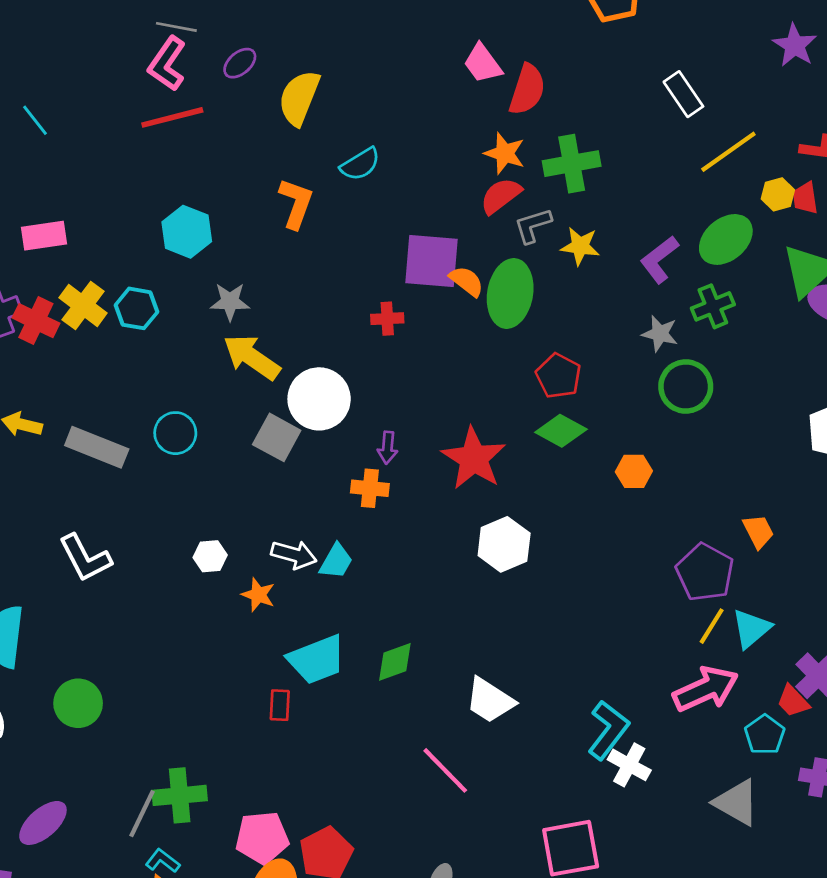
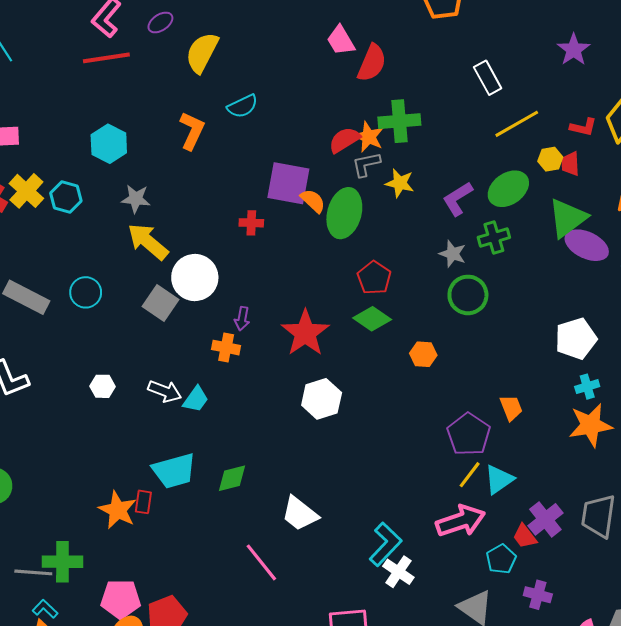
orange star: (505, 153) -> (369, 137), moved
orange star: (258, 595) -> (118, 510), moved, size x1.5
gray line: (142, 814) -> (33, 572), turned 63

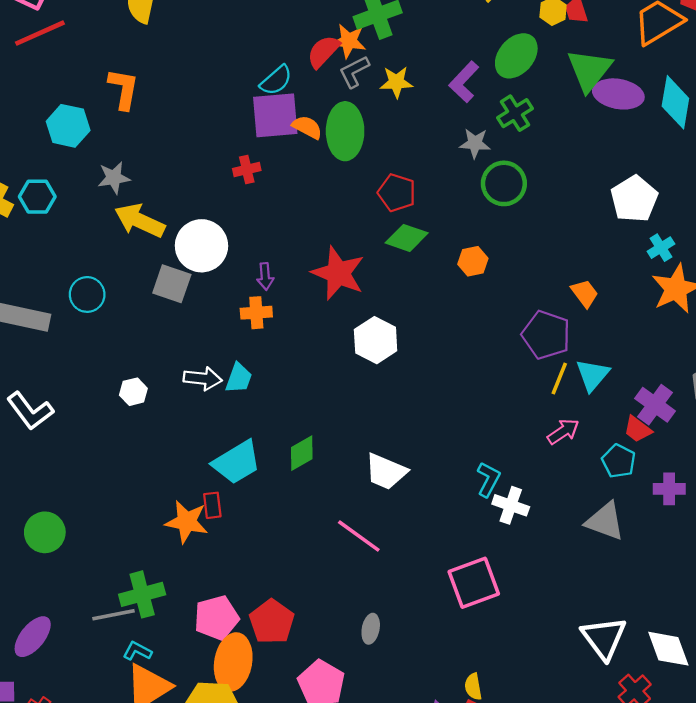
cyan semicircle: (243, 106) -> (276, 80), moved
orange L-shape: (192, 131) -> (123, 89), moved
pink arrow: (461, 521) -> (563, 432), size x0.6
cyan L-shape: (385, 544) -> (488, 479), size x0.7

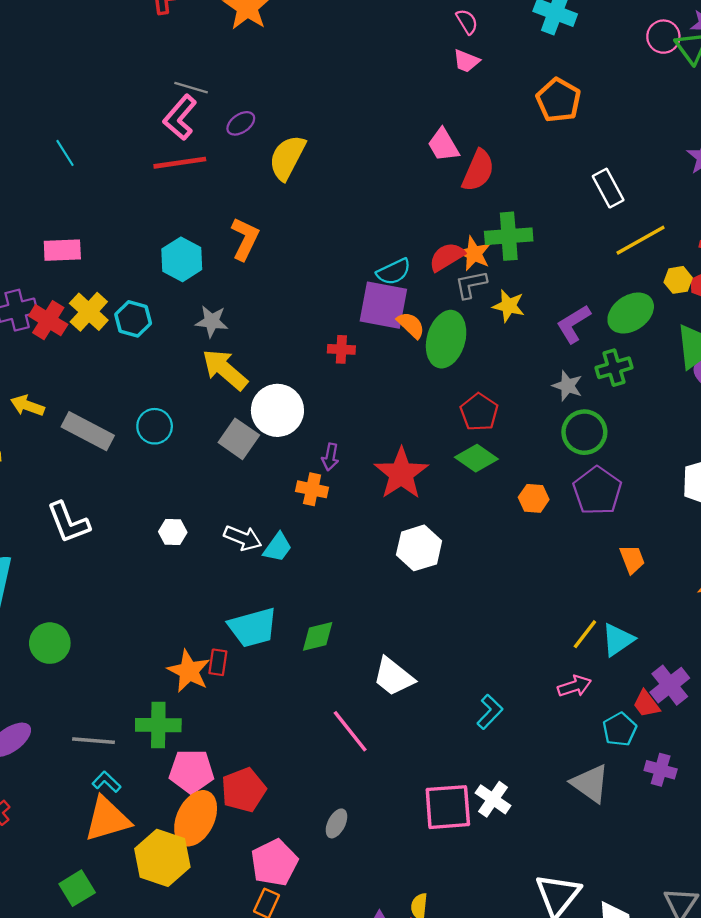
purple pentagon: (546, 335) -> (597, 491), moved
white cross: (511, 505) -> (493, 799), moved
green cross: (142, 594) -> (158, 725), moved

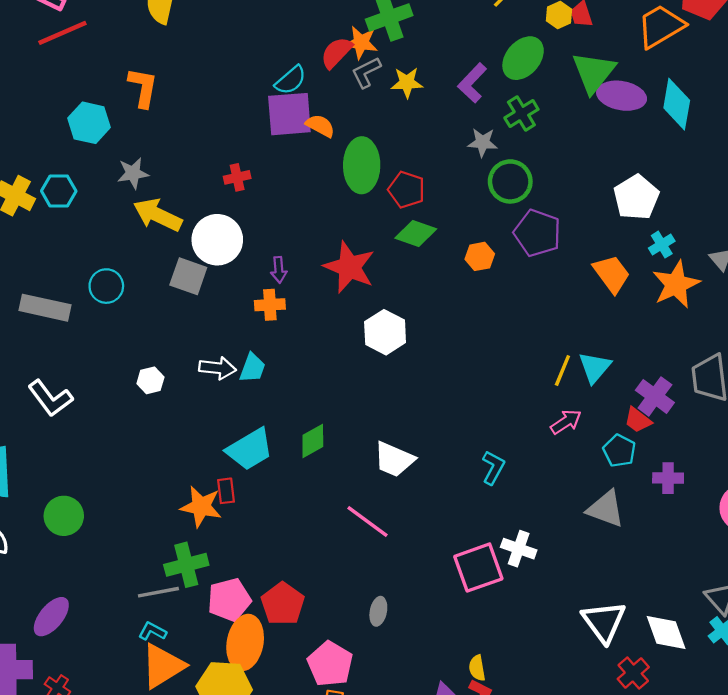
green ellipse: (446, 339) -> (362, 165), moved
red cross: (341, 349) -> (237, 177), moved
orange trapezoid: (632, 559) -> (612, 274), moved, size x1.4
gray line: (93, 741) -> (158, 592), moved

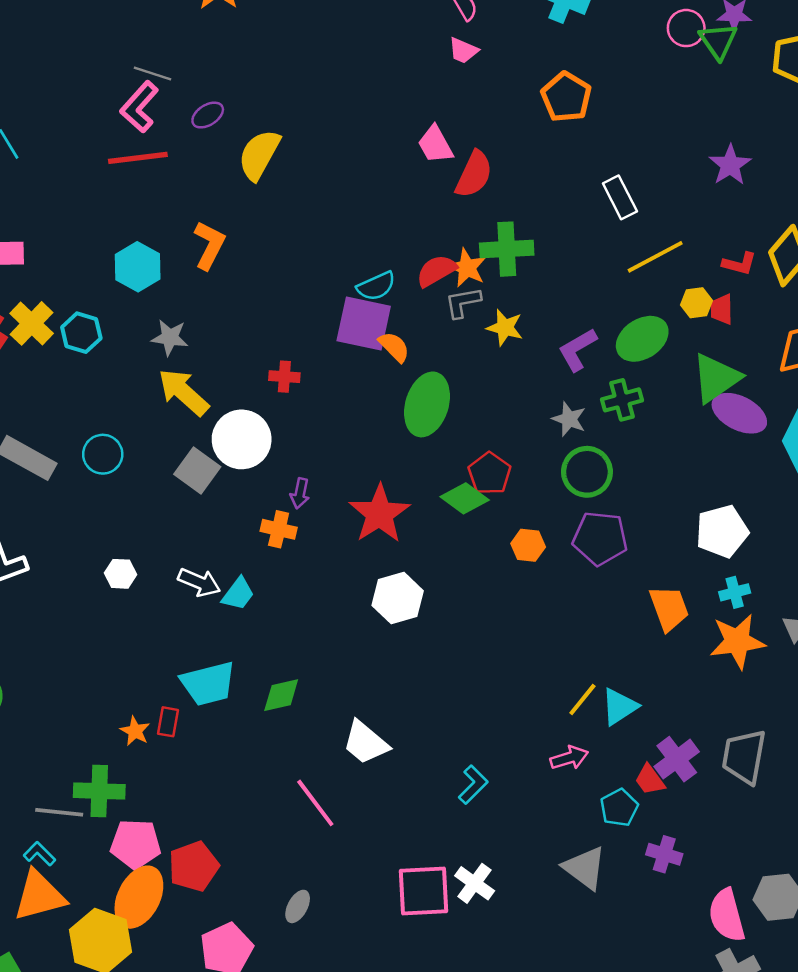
red pentagon: (407, 190) -> (490, 473), moved
purple pentagon: (537, 233) -> (600, 538), turned -30
orange star: (201, 507) -> (135, 731), size x0.6

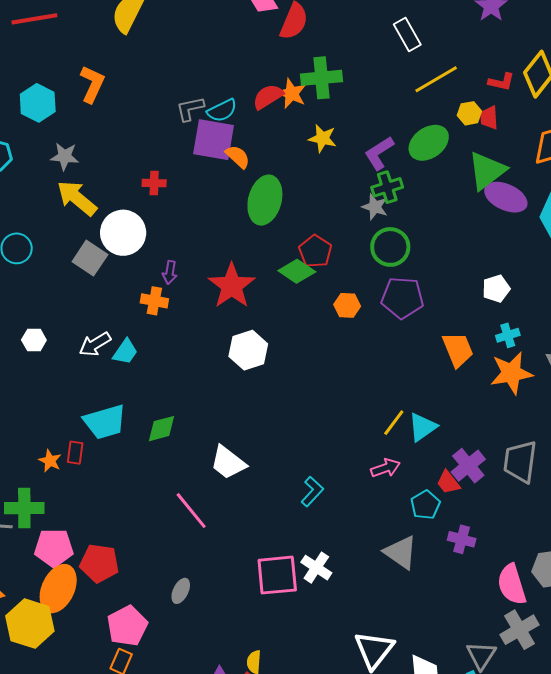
gray L-shape: (463, 302) -> (190, 109), moved
green cross: (622, 400) -> (387, 187), moved
white pentagon: (722, 531) -> (496, 289), size x0.7
white arrow: (199, 582) -> (95, 344), turned 128
red pentagon: (194, 866) -> (99, 563), turned 30

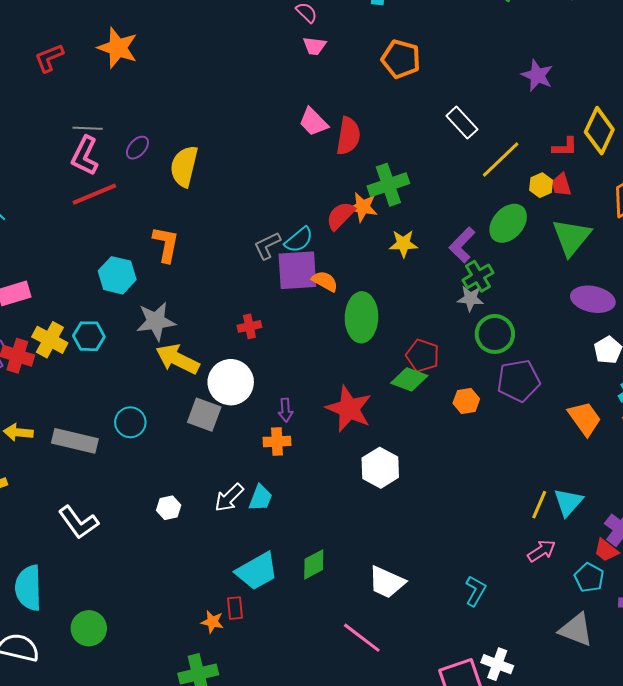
gray star: (65, 156) -> (156, 321), size x1.4
purple ellipse: (506, 197) -> (593, 299), moved

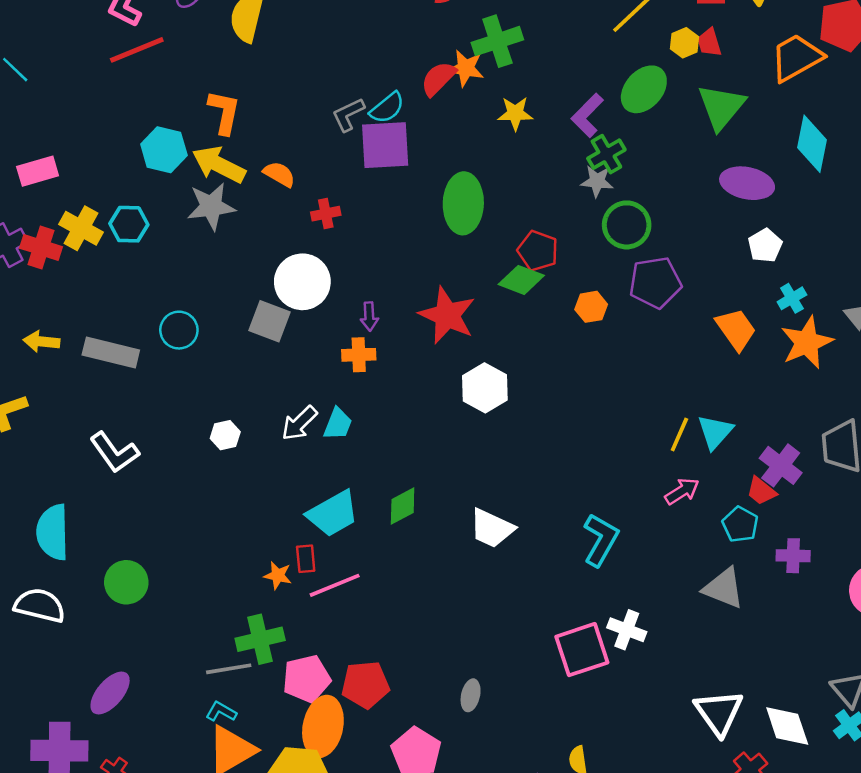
orange semicircle: (325, 281) -> (279, 174), moved
yellow arrow: (177, 359) -> (219, 165), moved
cyan L-shape: (476, 591) -> (601, 540), size x1.4
pink line: (362, 638) -> (335, 585), moved, turned -60

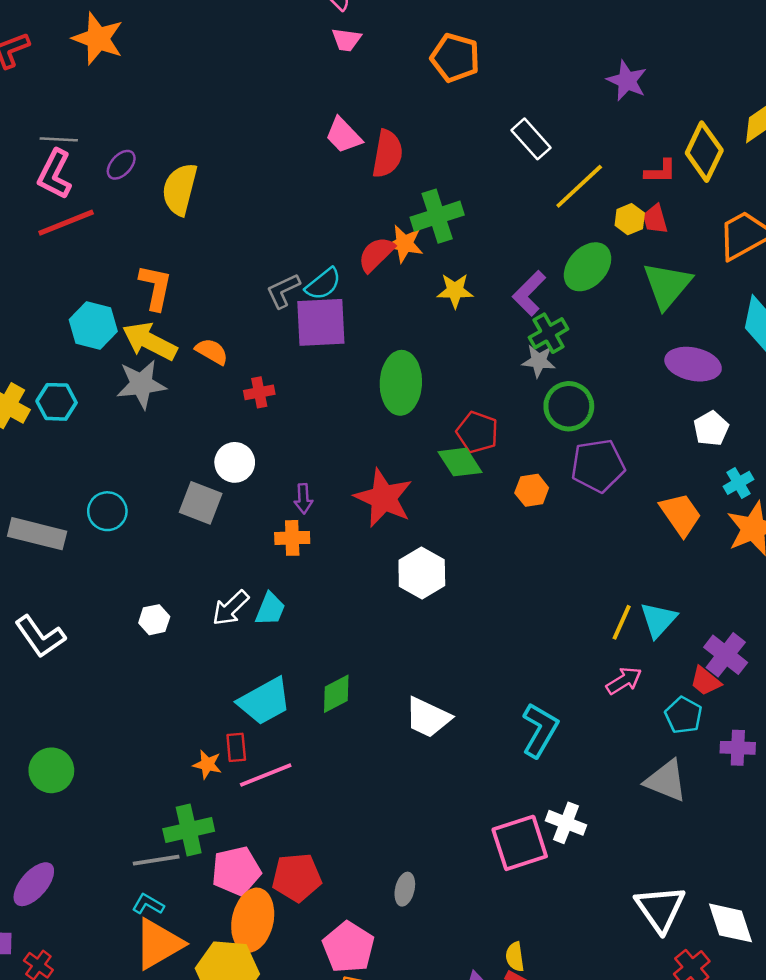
green diamond: (521, 280) -> (460, 462), turned 36
white circle: (302, 282) -> (235, 462), size x0.7

